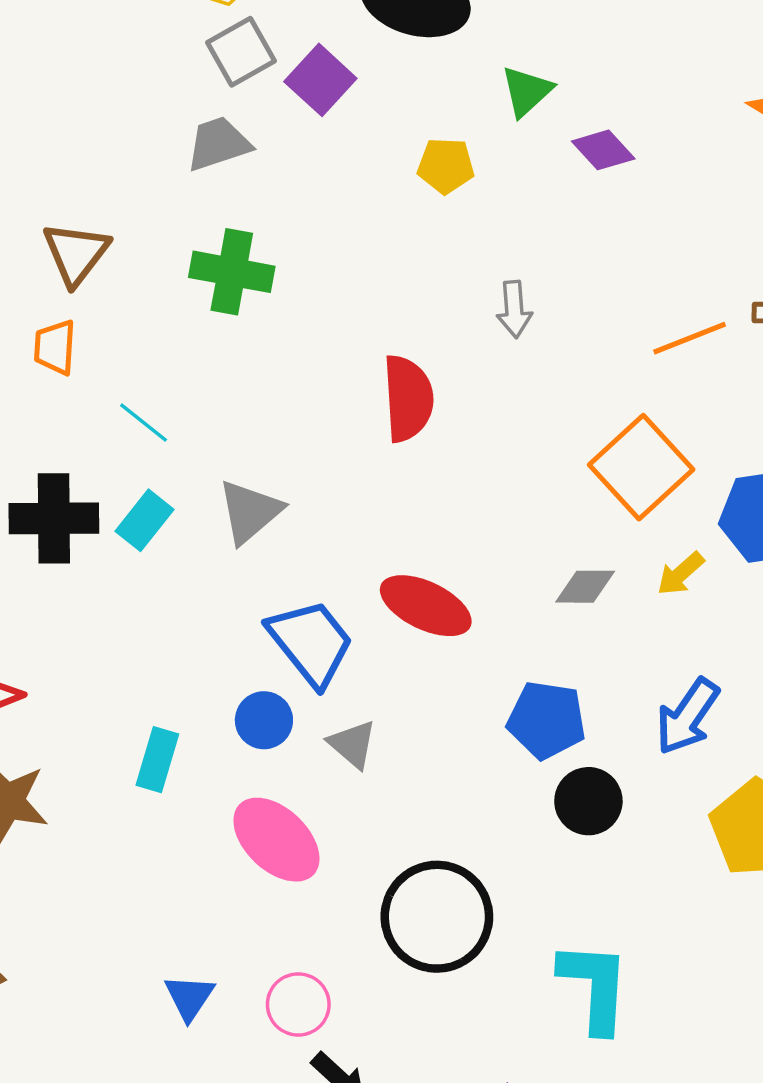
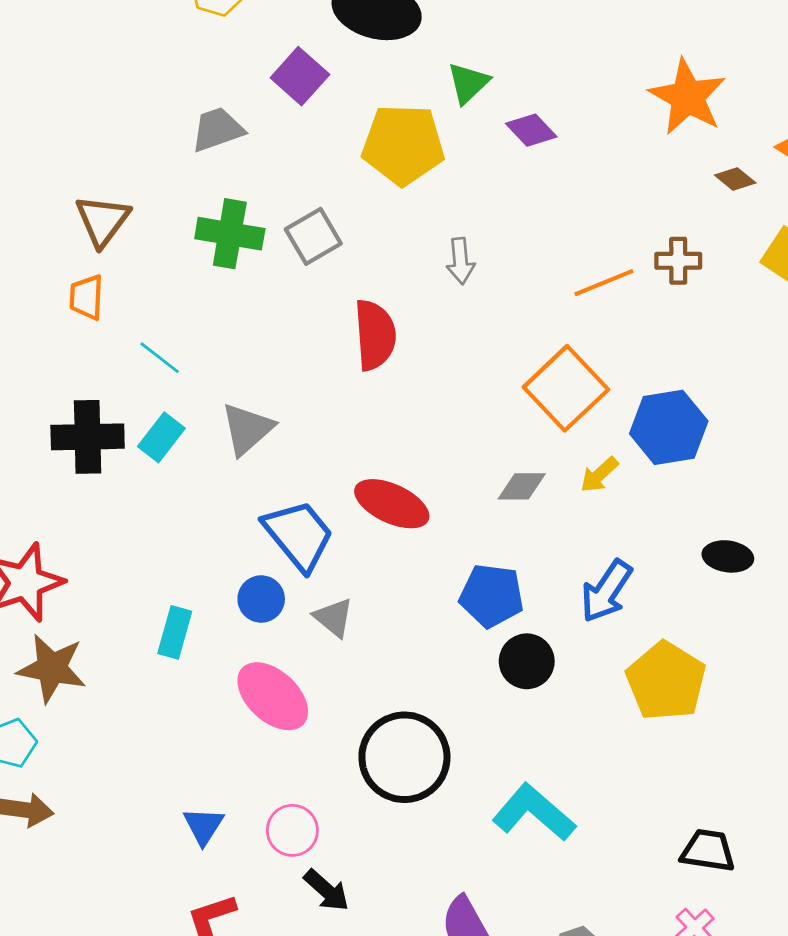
gray square: (241, 52) -> (313, 236), moved
yellow pentagon: (446, 166) -> (403, 145), size x1.8
cyan L-shape: (595, 987) -> (534, 813), turned -52

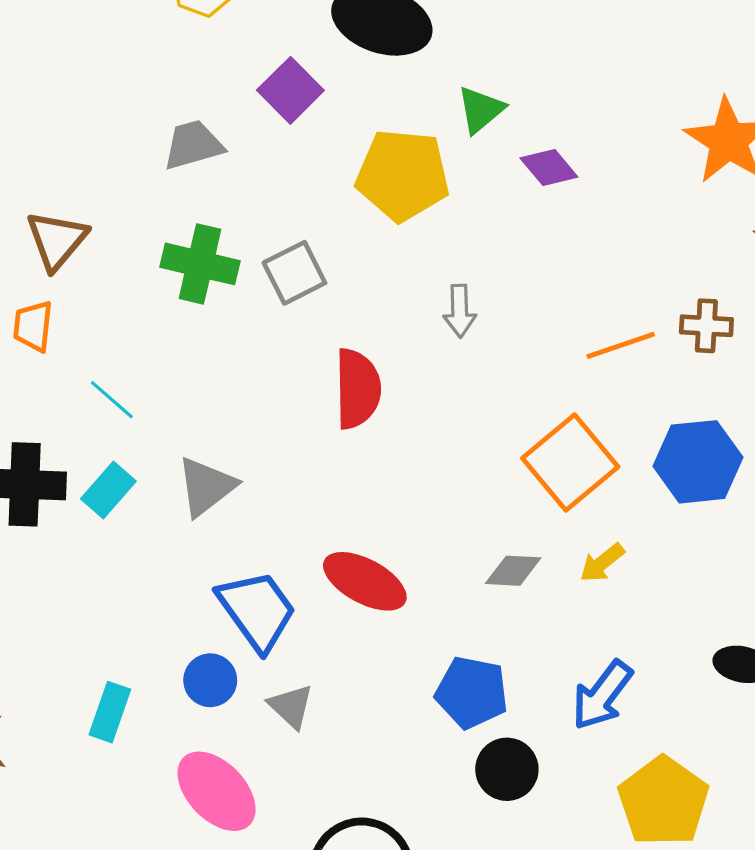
blue hexagon: (669, 427) -> (698, 462), moved

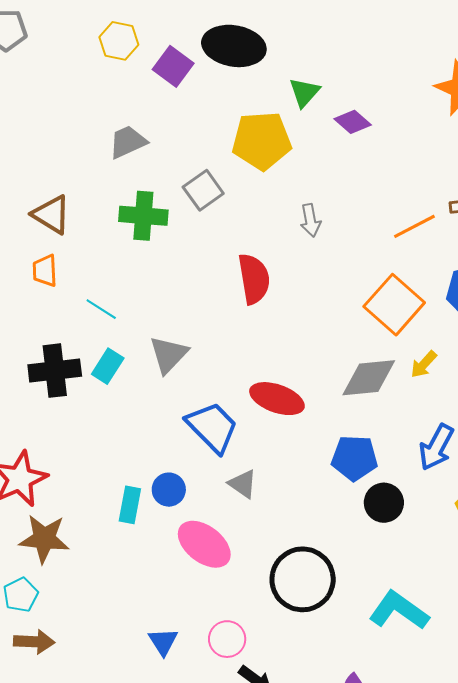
purple square: (290, 90) -> (173, 66), moved
brown triangle: (57, 240) -> (51, 215), turned -30
gray square: (294, 273) -> (203, 190), moved
gray diamond: (513, 571) -> (369, 378), size x1.6
blue circle: (210, 680) -> (169, 490), moved

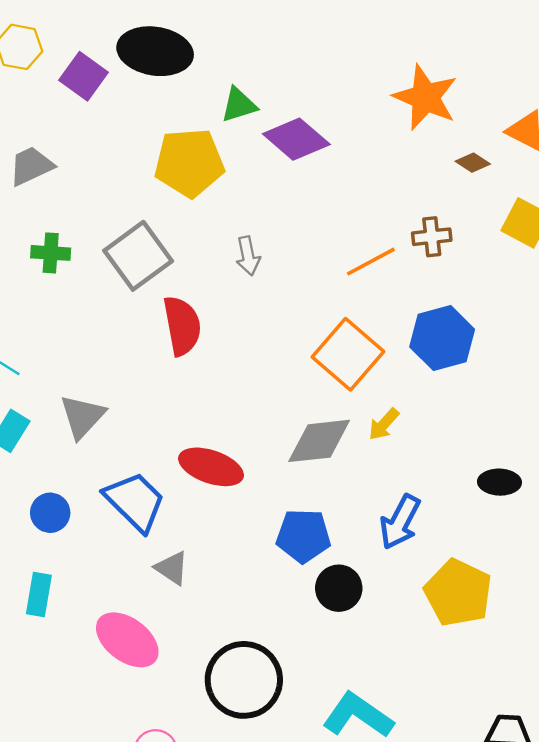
green triangle: (304, 92) -> (239, 105), turned 32
purple diamond: (353, 122) -> (296, 139), size x1.5
gray square: (203, 190) -> (138, 256), moved, size x1.4
green cross: (143, 216) -> (51, 253), size x0.7
blue circle: (169, 490) -> (50, 513), moved

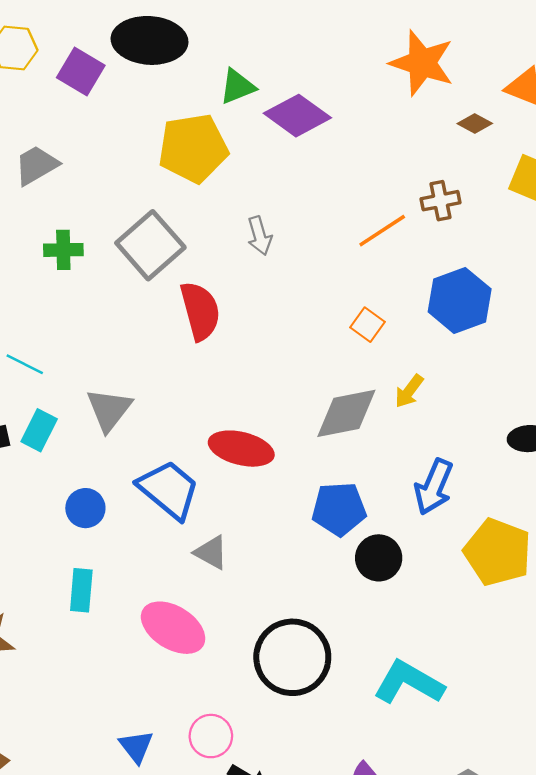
orange square: (348, 354) -> (368, 325), size x0.5

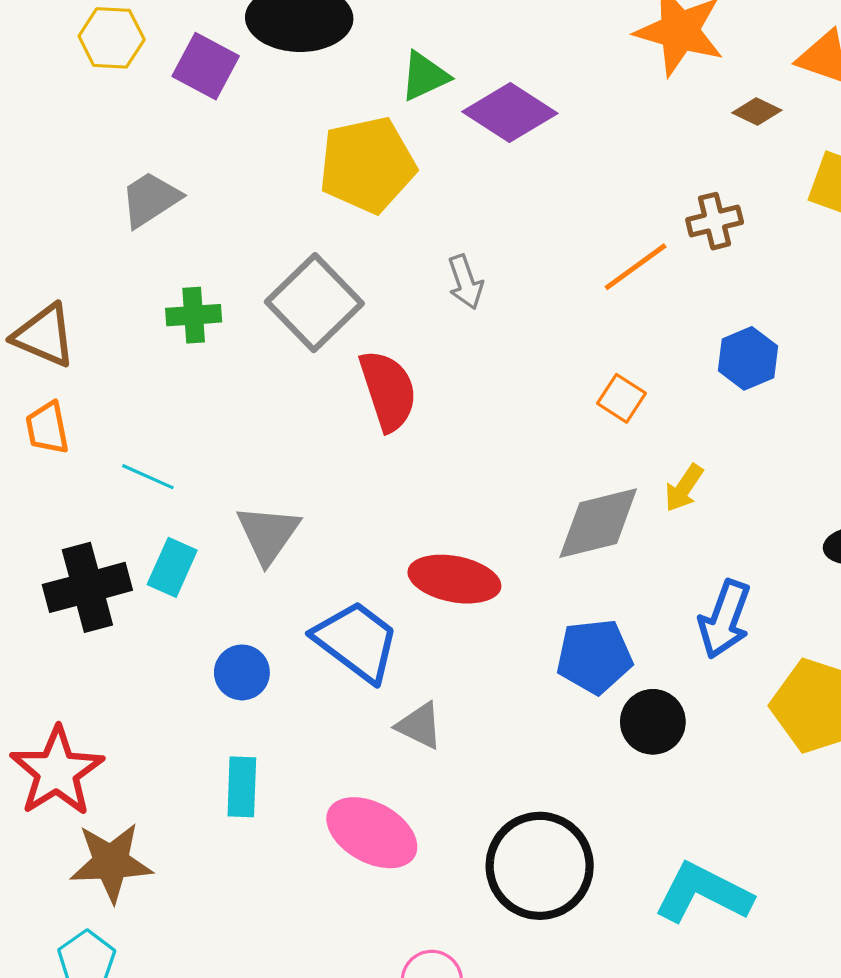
blue hexagon: (460, 300) -> (748, 358), size x0.7

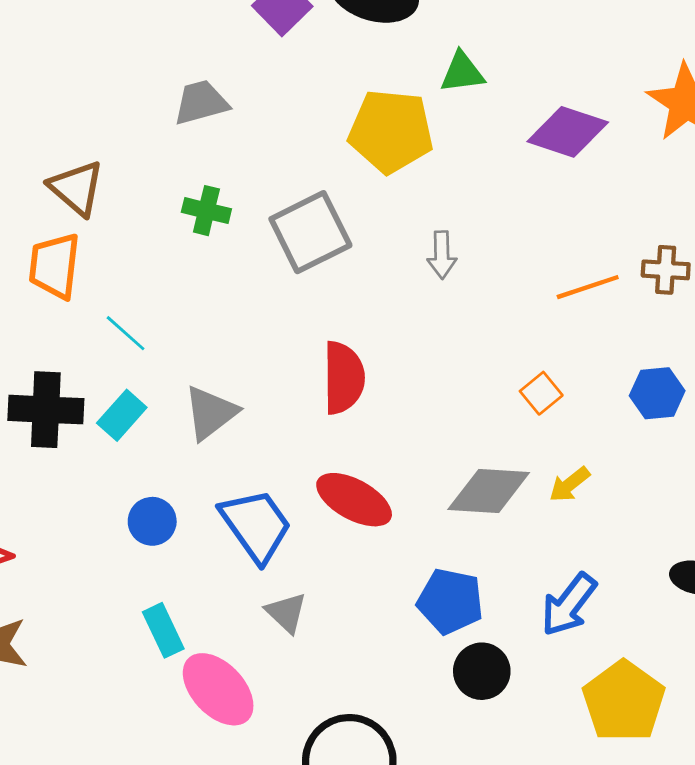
purple diamond: (510, 112) -> (568, 132), moved, turned -32
red semicircle: (388, 391) -> (343, 378), moved
orange trapezoid: (47, 428) -> (55, 266), size x1.4
cyan rectangle: (242, 787) -> (163, 630), moved, turned -45

